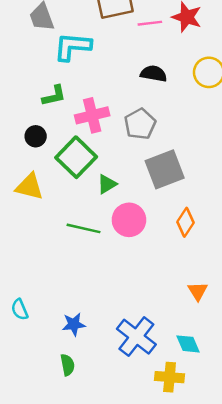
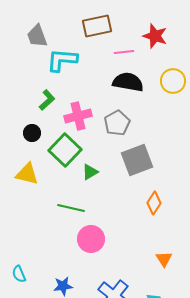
pink line: (150, 23) -> (124, 52), moved
black semicircle: (154, 74) -> (128, 82), size x1.4
green L-shape: (54, 96) -> (47, 100), turned -30
pink circle: (129, 220) -> (91, 239), moved

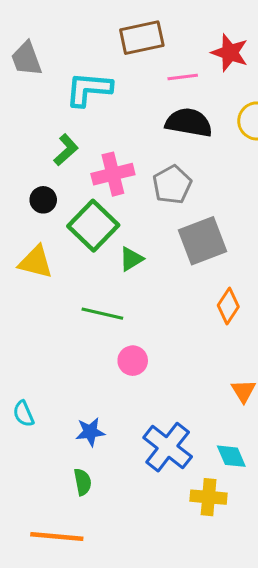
gray trapezoid: (37, 36) -> (27, 59), moved
pink circle: (91, 239) -> (133, 361), size x0.7

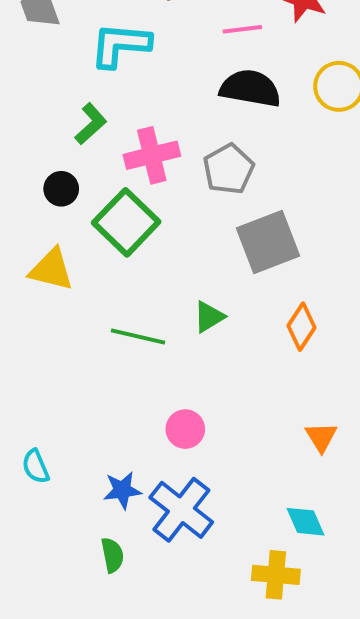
green triangle: (131, 259) -> (209, 317), moved
pink circle: (133, 361) -> (185, 429), moved
blue cross: (168, 447) -> (181, 510), moved

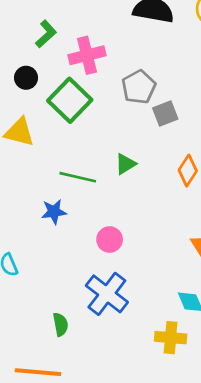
gray pentagon: (229, 169) -> (139, 87), moved
gray square: (268, 242) -> (165, 114), size x0.6
blue star: (122, 490) -> (54, 212), moved

